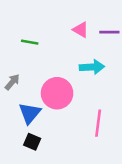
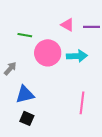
pink circle: (57, 93) -> (48, 53), moved
blue triangle: (30, 113) -> (25, 95), turned 36

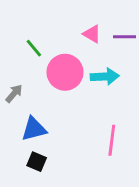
green line: (25, 35) -> (34, 48), turned 40

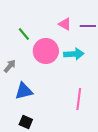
black square: (37, 162) -> (26, 122), moved

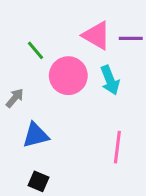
pink triangle: (65, 24) -> (97, 35), size x1.5
cyan arrow: (74, 54) -> (110, 80), turned 72

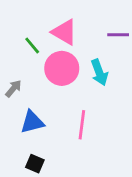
pink triangle: (97, 35) -> (64, 32), moved
pink line: (117, 147) -> (82, 125), moved

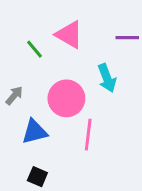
pink circle: (62, 68) -> (66, 98), moved

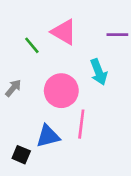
blue triangle: (35, 132) -> (48, 136), moved
black square: (37, 177) -> (21, 155), moved

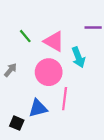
pink triangle: (64, 32) -> (54, 41), moved

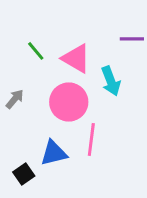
black square: (17, 123) -> (24, 174), turned 32

